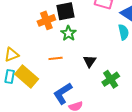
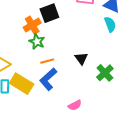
green star: (68, 33) -> (37, 42), moved
blue L-shape: (63, 93) -> (48, 79), moved

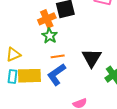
black triangle: (81, 59) -> (92, 58), size x1.5
yellow rectangle: (22, 84) -> (29, 76), turned -40

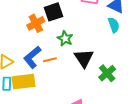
green star: (50, 36) -> (65, 39), moved
blue L-shape: (56, 74) -> (32, 57), moved

